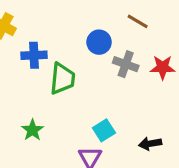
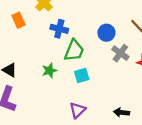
green star: (32, 130) -> (49, 71), moved
cyan square: (104, 130) -> (82, 76), moved

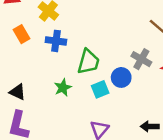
blue cross: (59, 29) -> (56, 41), moved
blue circle: (106, 33) -> (121, 77), moved

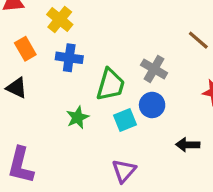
gray cross: (141, 59) -> (154, 69), moved
black triangle: (18, 92) -> (17, 88), moved
black arrow: (150, 126) -> (188, 145), moved

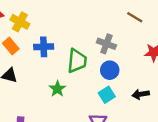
yellow cross: (60, 19) -> (20, 22), moved
cyan square: (125, 120) -> (107, 95), moved

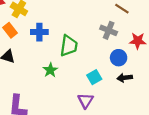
gray cross: (106, 44) -> (109, 30), moved
blue circle: (110, 70) -> (119, 58), moved

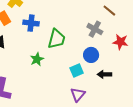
blue circle: (119, 58) -> (91, 55), moved
purple triangle: (85, 101) -> (78, 95), moved

